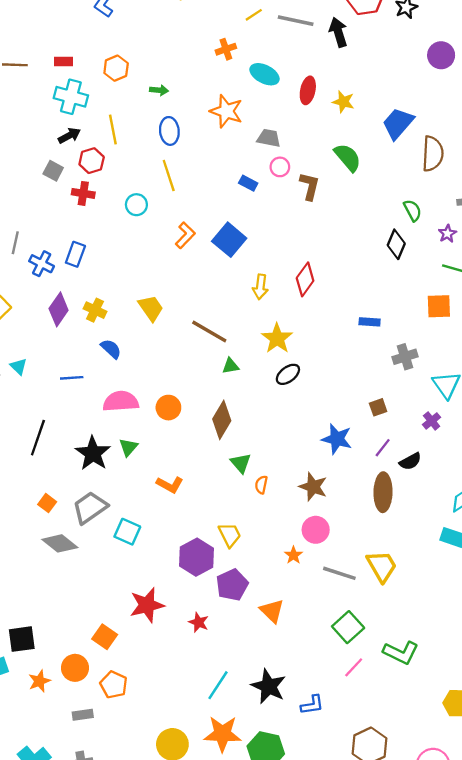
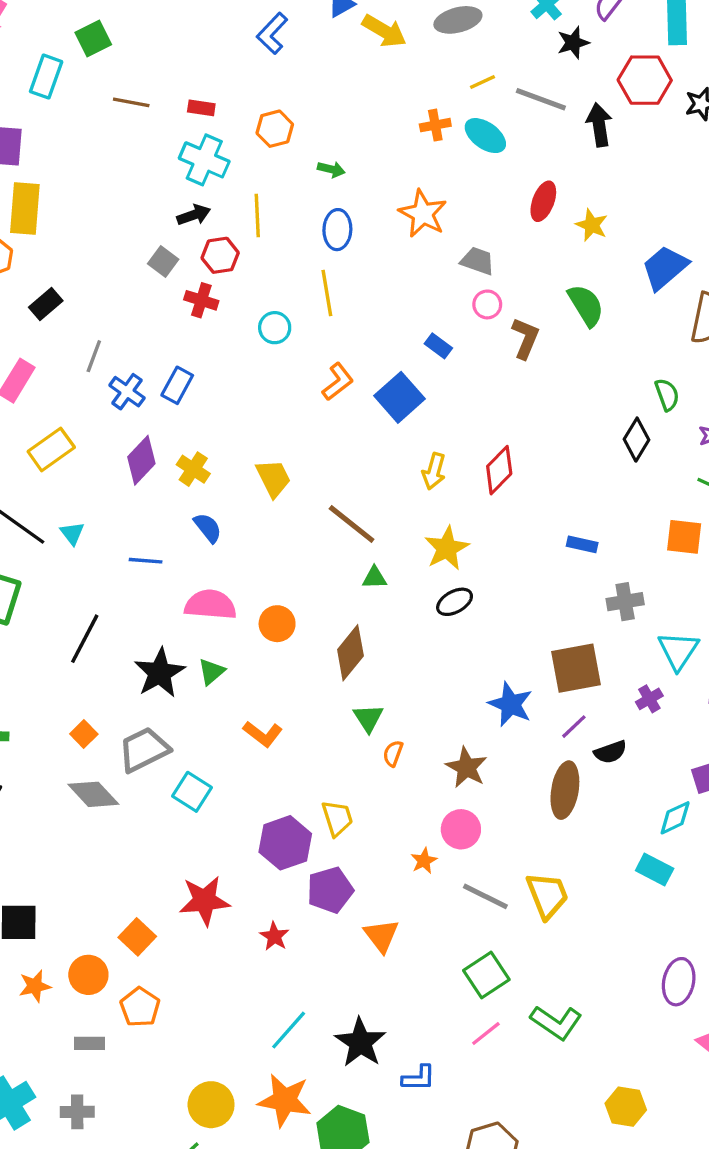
cyan ellipse: (265, 74) -> (485, 136), moved
blue rectangle: (248, 183) -> (438, 346), moved
brown square: (378, 407) -> (576, 668), size x2.0

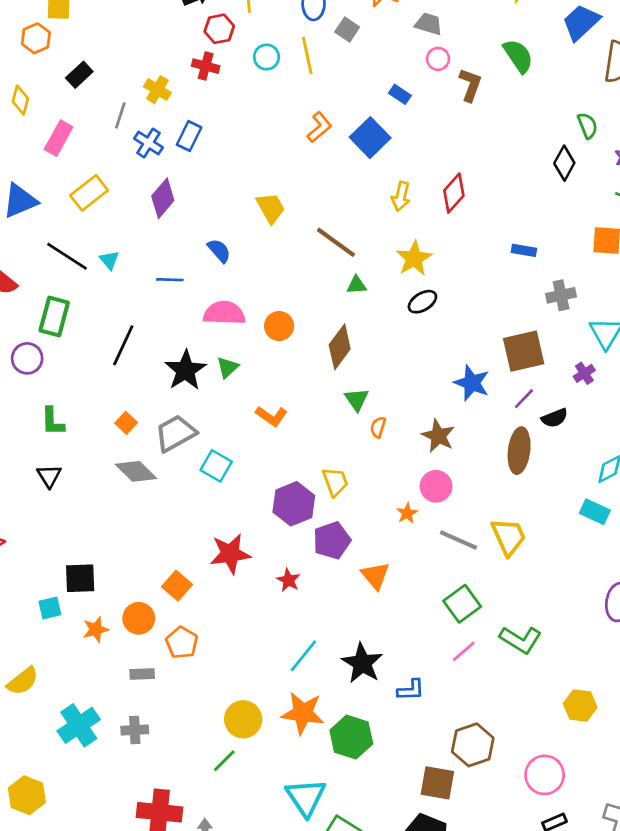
gray square: (163, 261) -> (347, 30), moved
cyan circle: (275, 328) -> (266, 57), moved
yellow cross: (193, 469) -> (157, 90), moved

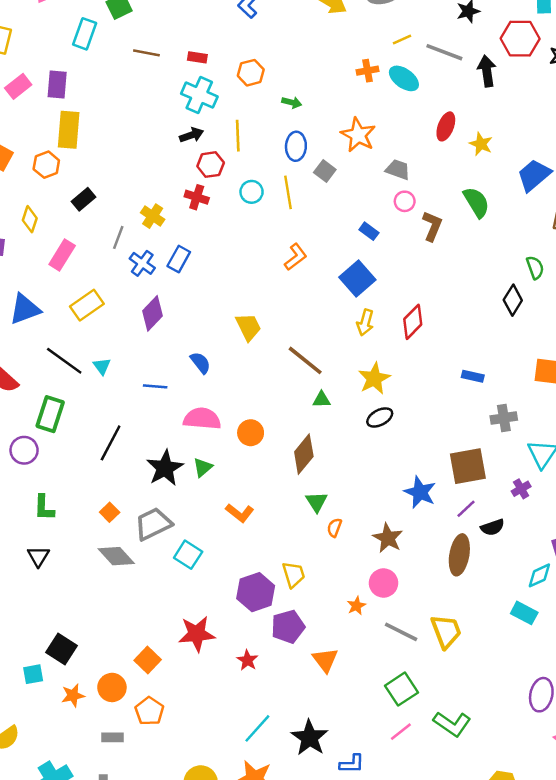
blue square: (370, 138) -> (357, 278), moved
black square: (80, 578) -> (61, 649), turned 32

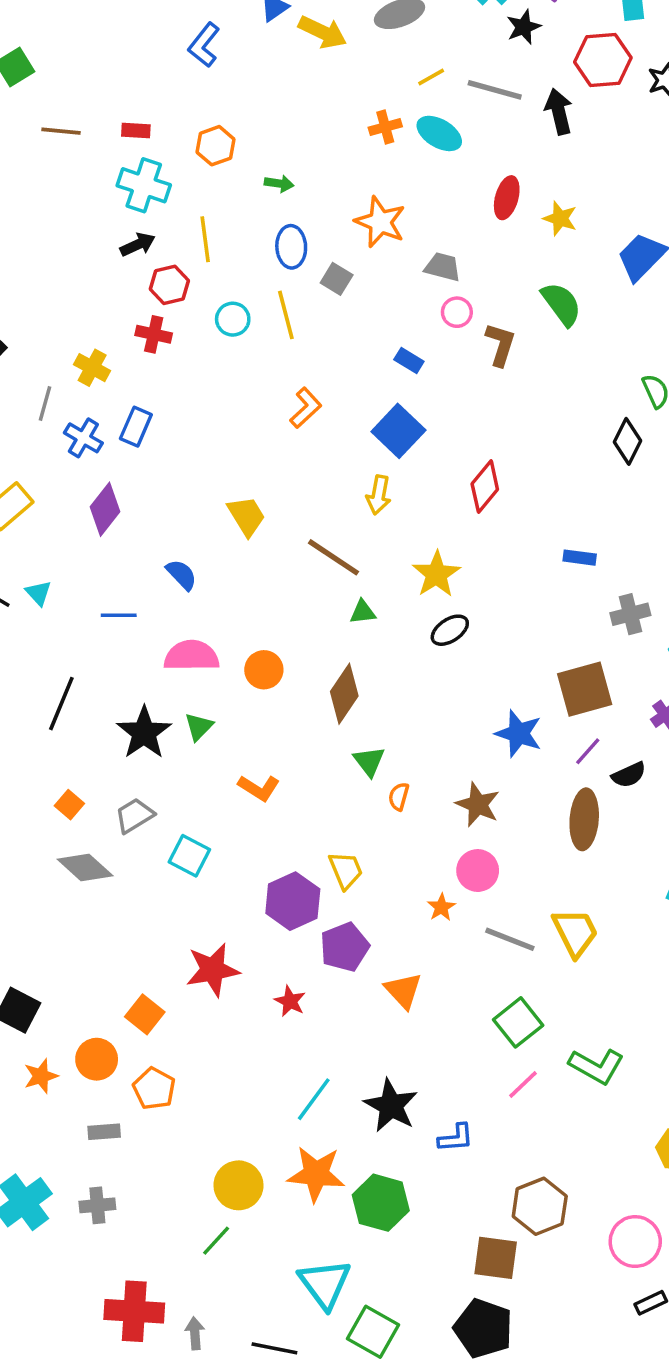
yellow arrow: (365, 322) -> (379, 495), moved
gray trapezoid: (153, 524) -> (134, 815), size x0.7

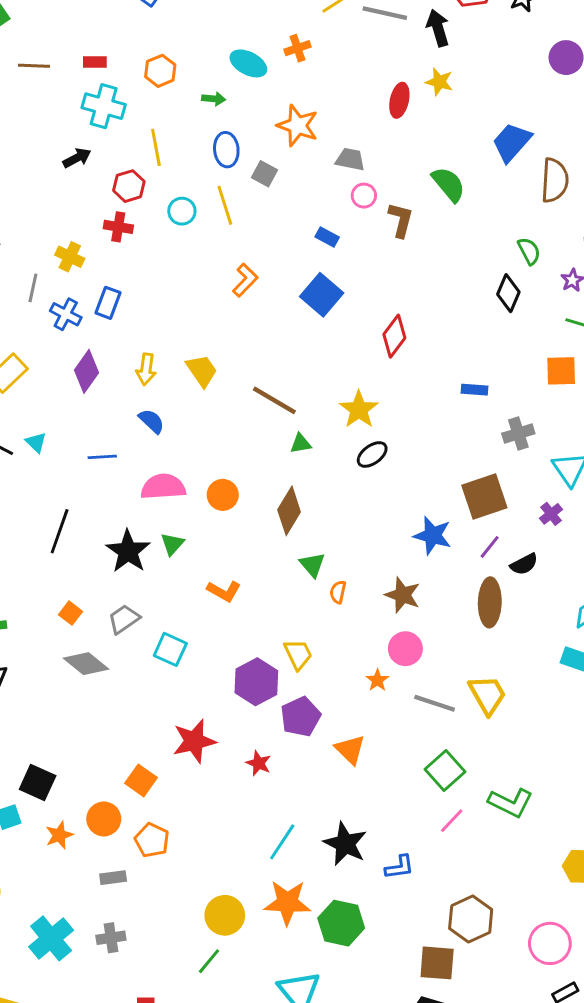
cyan ellipse: (439, 133) -> (248, 63), moved
yellow star: (560, 218) -> (439, 82), moved
black arrow: (138, 245) -> (77, 158), moved
yellow arrow: (379, 495) -> (146, 369), moved

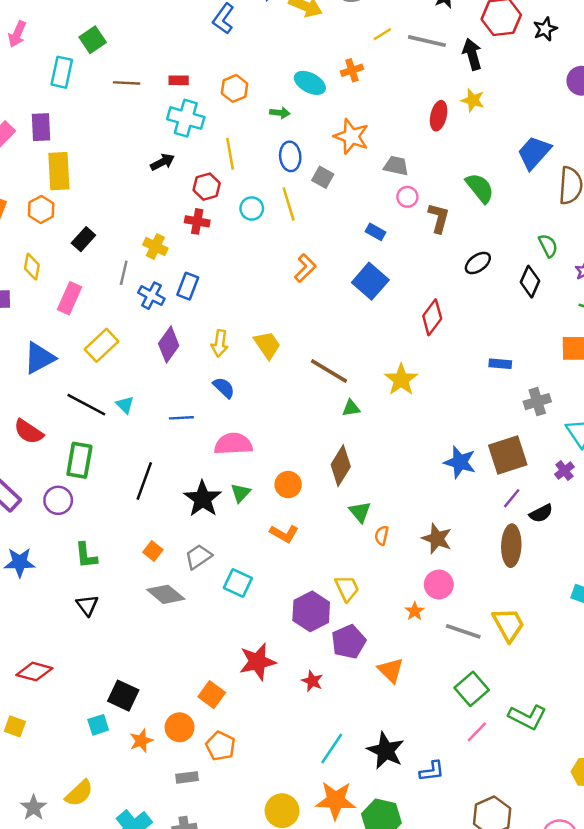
black ellipse: (372, 454) -> (478, 263), moved
orange circle: (223, 495) -> (288, 485), moved
blue star: (433, 536) -> (460, 462), moved

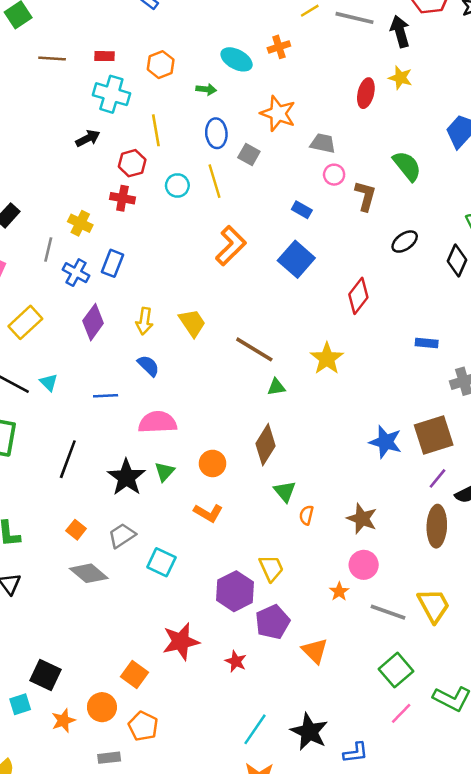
orange L-shape: (305, 268) -> (231, 246), size x1.4

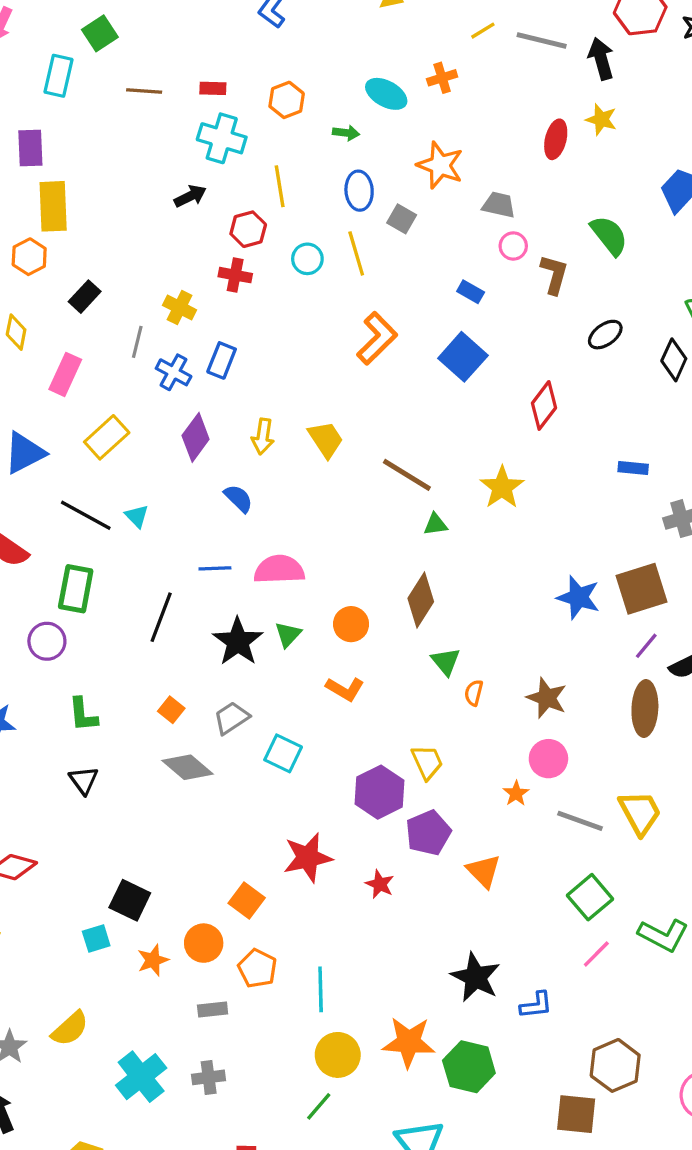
blue semicircle: (148, 366) -> (238, 498), moved
blue line: (106, 396) -> (215, 568), moved
cyan line: (255, 729) -> (321, 989), moved, turned -36

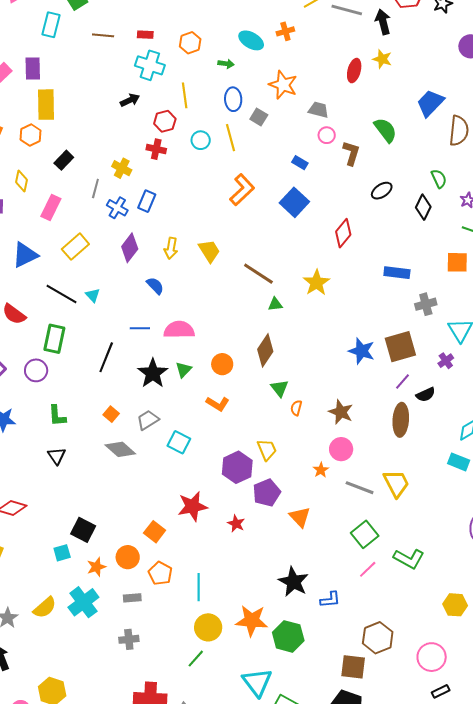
blue rectangle: (633, 468) -> (397, 273), size x1.4
cyan cross: (141, 1077) -> (83, 602), moved

